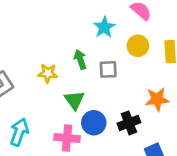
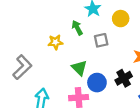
green arrow: (80, 59) -> (77, 28), moved
yellow star: (48, 73) -> (55, 42), moved

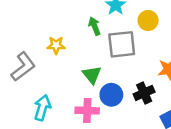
gray square: (101, 40) -> (122, 44), size x1.6
yellow star: (55, 42) -> (56, 45), moved

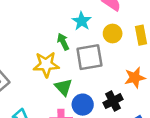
yellow star: (56, 45) -> (46, 65), moved, size x1.5

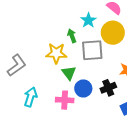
yellow circle: (113, 34) -> (113, 33), size x1.5

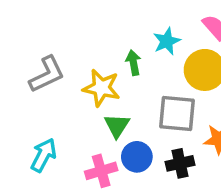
gray square: (92, 50) -> (177, 113), moved
gray L-shape: (17, 65) -> (47, 74), moved
pink cross: (65, 100) -> (101, 171), turned -30

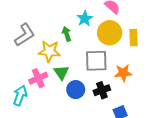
gray L-shape: (47, 74) -> (25, 35), moved
pink cross: (101, 171) -> (38, 78), moved

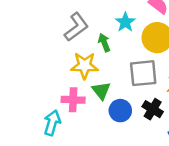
gray L-shape: (25, 35) -> (76, 27), moved
pink cross: (38, 78) -> (73, 100), turned 30
black cross: (102, 90) -> (153, 109), turned -35

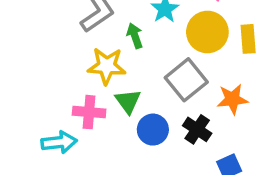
gray square: (143, 73) -> (186, 80), turned -36
cyan arrow: (52, 123) -> (59, 142), turned 65

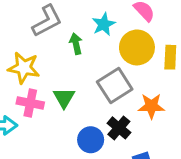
yellow star: (107, 66) -> (24, 68), moved
blue circle: (153, 130) -> (91, 140), moved

